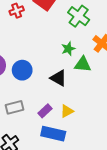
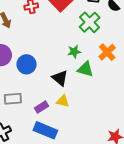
yellow triangle: (67, 111) -> (63, 101), moved, turned 32

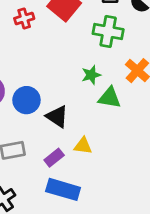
green cross: (90, 22) -> (108, 32), turned -30
black triangle: (60, 78) -> (57, 116), moved

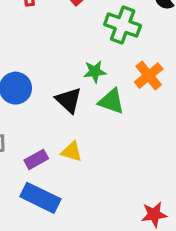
black triangle: (57, 116) -> (69, 100), moved

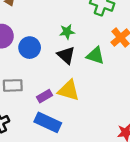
green star: (95, 72) -> (67, 32), moved
yellow triangle: (72, 152) -> (69, 90), size x1.5

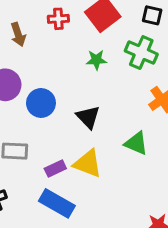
green star: (67, 32) -> (96, 60), moved
green triangle: (95, 56) -> (136, 143), moved

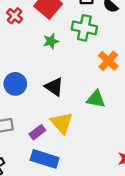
red cross: (58, 19) -> (15, 16), turned -35
yellow triangle: (88, 164) -> (62, 123), turned 40

